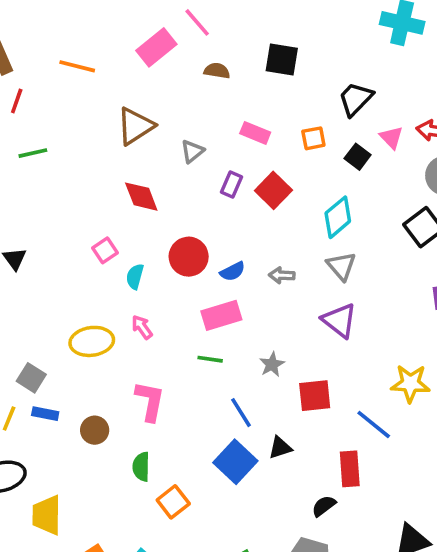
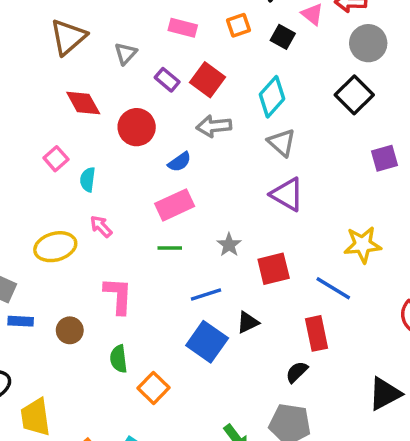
purple rectangle: (232, 184) -> (167, 80), turned -65
red circle: (189, 257) -> (137, 127), moved
gray arrow: (282, 275) -> (214, 126), moved, size x1.4
blue line: (241, 413) -> (206, 294), turned -68

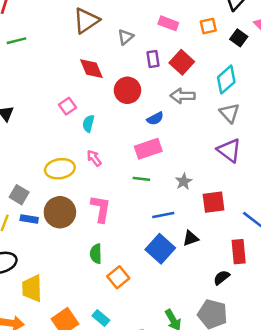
purple rectangle: (167, 80) -> (153, 59), turned 35
brown circle: (70, 330) -> (60, 212), moved, size x1.6

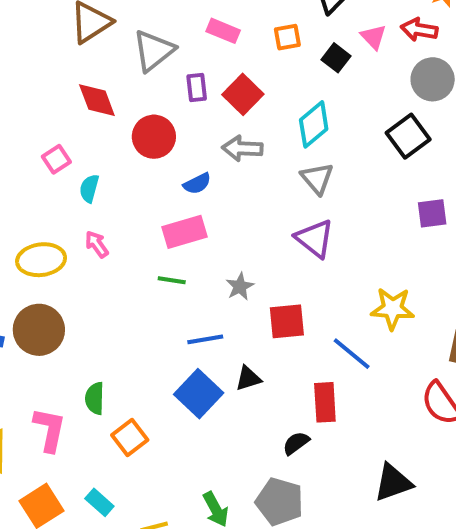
gray triangle: (126, 37) -> (154, 51), size x1.6
pink L-shape: (101, 209) -> (50, 430), moved

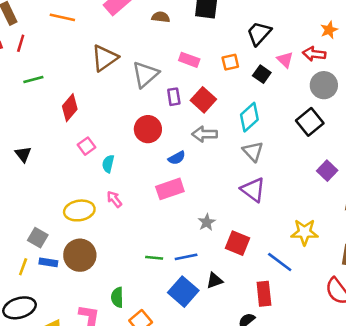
red diamond: (97, 100) -> (70, 108), moved, turned 64
purple square: (432, 213) -> (327, 171), turned -36
green line: (172, 280) -> (154, 258), moved
red square: (287, 321) -> (237, 243), turned 30

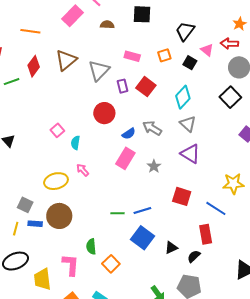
red diamond: (70, 108) -> (34, 66), moved
gray arrow: (205, 134) -> (152, 128), moved, turned 36
pink rectangle: (170, 189) -> (125, 158), turned -35
gray star: (207, 222) -> (154, 166), moved
black triangle: (214, 281) -> (171, 248), moved

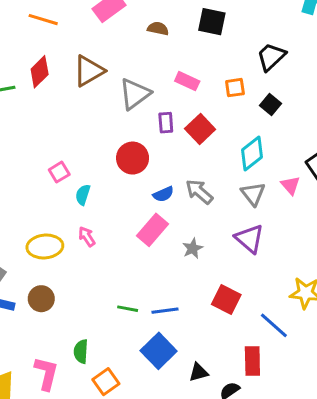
pink triangle: (207, 50) -> (290, 185), moved
brown circle: (59, 216) -> (41, 299), size x0.7

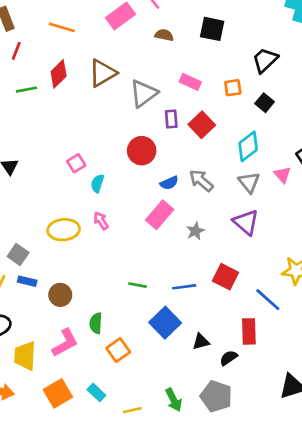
brown circle: (41, 299) -> (60, 295), moved
blue line: (165, 311) -> (184, 287), moved
pink L-shape: (46, 373) -> (65, 343), turned 48

